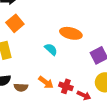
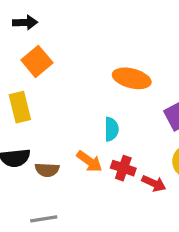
cyan semicircle: (51, 49) -> (111, 129), moved, turned 48

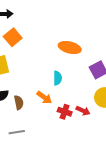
red cross: (123, 168) -> (65, 112), moved
brown semicircle: (47, 170) -> (19, 103), turned -104

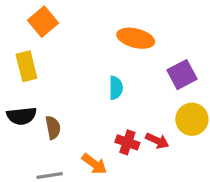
orange arrow: (44, 97) -> (94, 164), moved

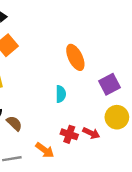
orange ellipse: (136, 38) -> (75, 57), turned 50
brown semicircle: (53, 128) -> (14, 123), turned -35

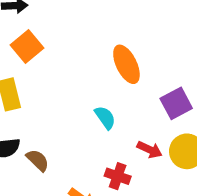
cyan semicircle: (61, 94) -> (105, 118), turned -35
red arrow: (91, 133) -> (150, 150), moved

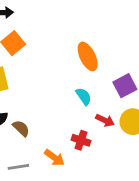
cyan semicircle: (105, 118) -> (84, 96), moved

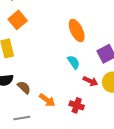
red cross: (81, 140) -> (77, 105), moved
orange arrow: (54, 158) -> (47, 100), moved

